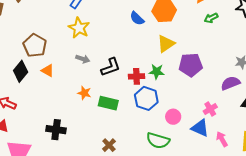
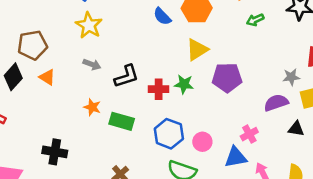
brown pentagon: (35, 45) -> (32, 45), turned 30
blue hexagon: (146, 98) -> (169, 134), moved
blue triangle: (200, 128) -> (236, 157), turned -36

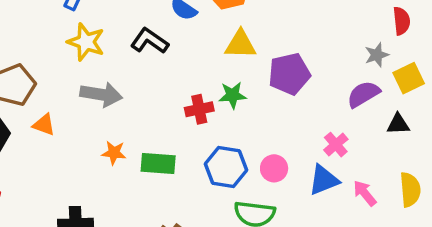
yellow triangle: (197, 50) -> (240, 44), turned 45
gray arrow: (92, 64) -> (101, 94), size x1.6
black L-shape: (126, 76) -> (150, 41), moved, turned -116

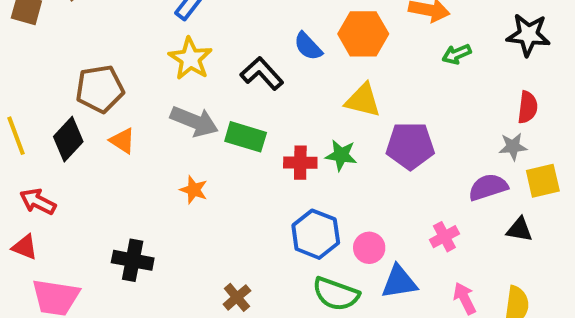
red semicircle: (401, 21) -> (528, 107), moved
green rectangle: (158, 163) -> (246, 137), moved
blue triangle: (324, 180) -> (399, 282), moved

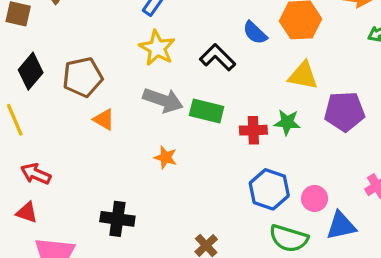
black diamond: (68, 139) -> (31, 71), moved

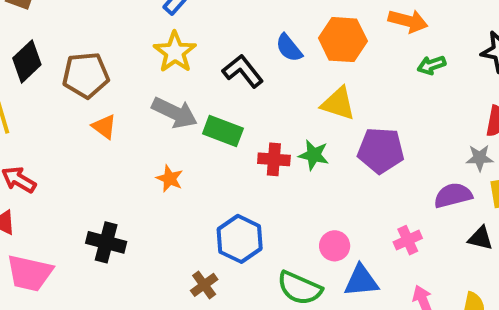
blue hexagon: (269, 189) -> (240, 239), moved

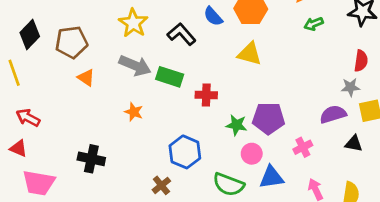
purple pentagon: (381, 150) -> (268, 118), moved
green star: (314, 155) -> (236, 125), moved

